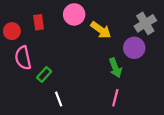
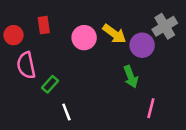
pink circle: (74, 14) -> (84, 38), moved
purple circle: (134, 48) -> (142, 45), moved
pink line: (115, 98) -> (151, 108), moved

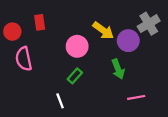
pink circle: (84, 38) -> (77, 46), moved
green rectangle: (50, 84) -> (75, 76), moved
pink line: (151, 108) -> (136, 97), turned 66

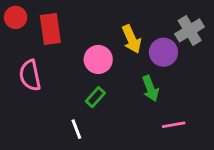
red rectangle: (40, 22) -> (50, 29), size x1.5
yellow arrow: (103, 30) -> (132, 39), turned 30
red circle: (12, 32) -> (16, 17), moved

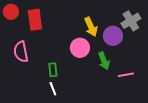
pink circle: (98, 59) -> (80, 48), moved
green rectangle: (95, 97) -> (53, 70), moved, turned -48
pink line: (174, 125) -> (126, 75), moved

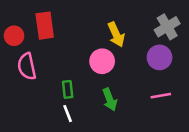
red circle: (11, 12) -> (14, 36), moved
purple circle: (113, 36) -> (159, 57), moved
green arrow: (104, 61) -> (110, 100), moved

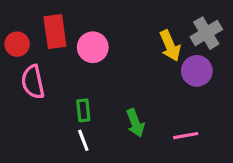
yellow arrow: (116, 34) -> (170, 46), moved
pink circle: (102, 61) -> (93, 47), moved
pink line: (161, 96) -> (186, 136), moved

